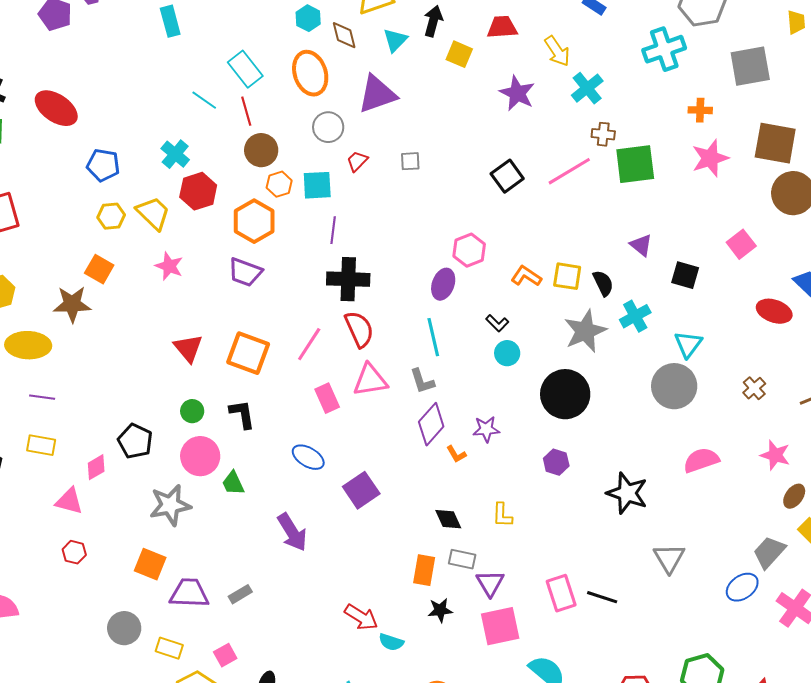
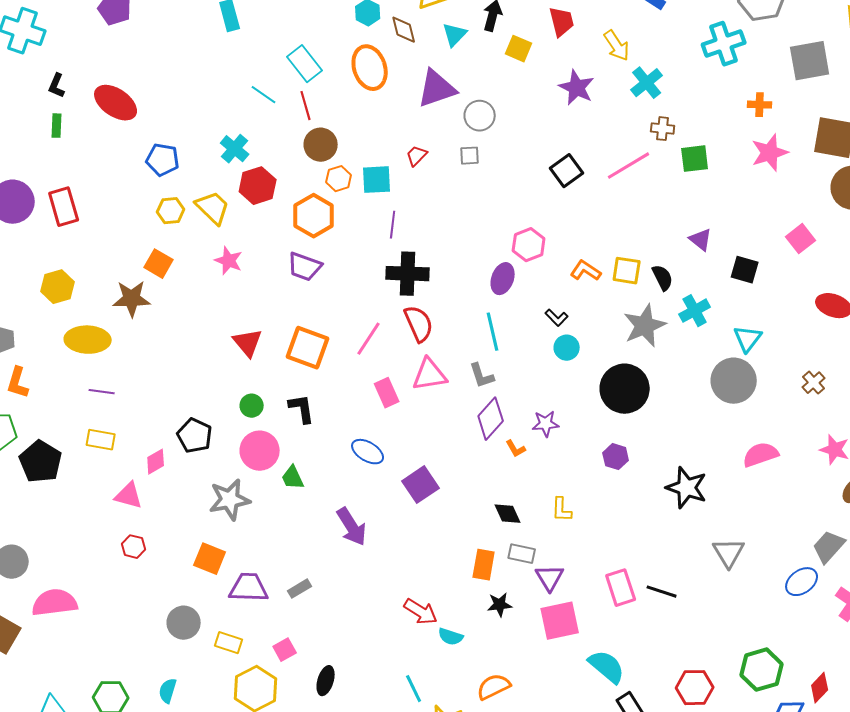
red trapezoid: (502, 27) -> (562, 22), turned 80
gray circle: (328, 127) -> (480, 116), moved
green square: (635, 164) -> (695, 159), size x0.7

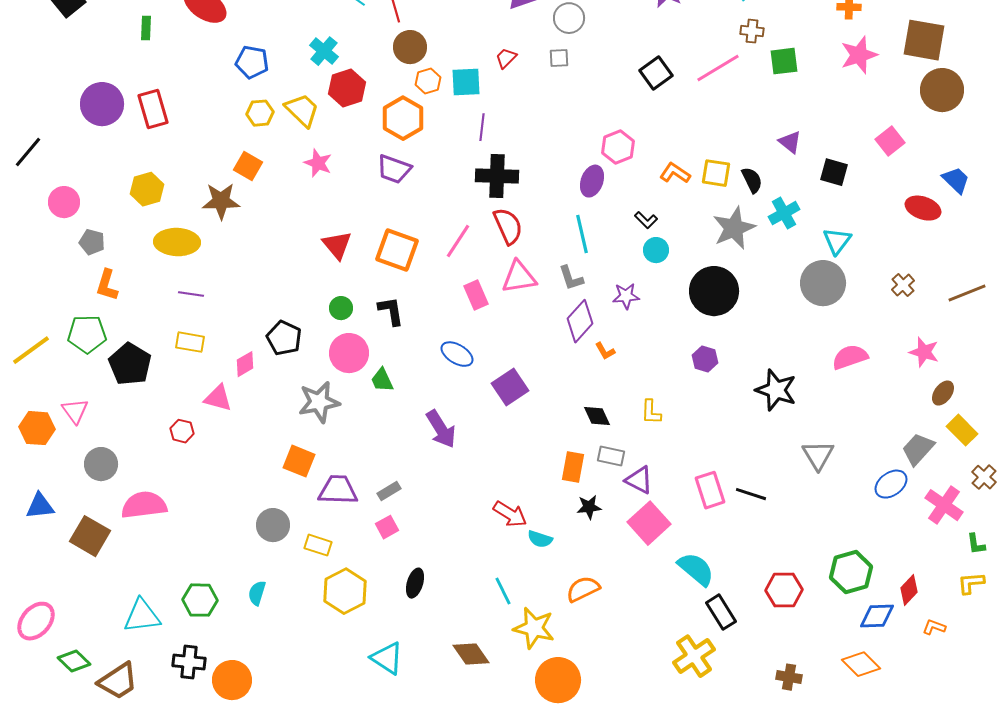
purple star: (546, 424) -> (626, 296), moved
red hexagon: (134, 547) -> (182, 431), moved
purple triangle: (550, 578) -> (639, 480), turned -32
pink square: (560, 621) -> (649, 523), turned -30
pink square: (285, 650) -> (387, 527), moved

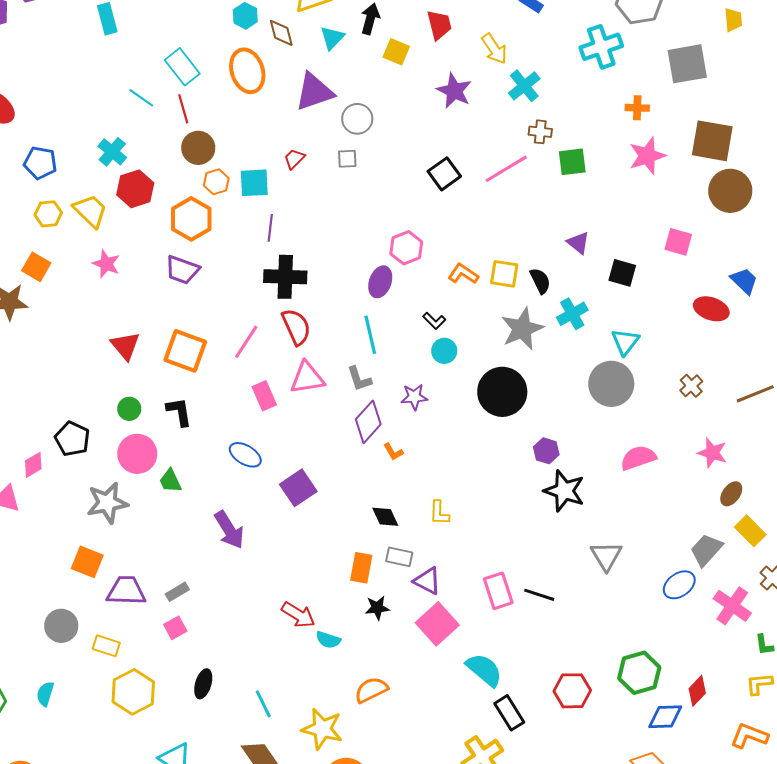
pink square: (890, 141) -> (678, 242), turned -36
purple hexagon: (705, 359) -> (546, 451), moved
cyan line: (503, 591) -> (263, 704), moved
orange L-shape: (934, 627) -> (749, 736), moved, size x1.6

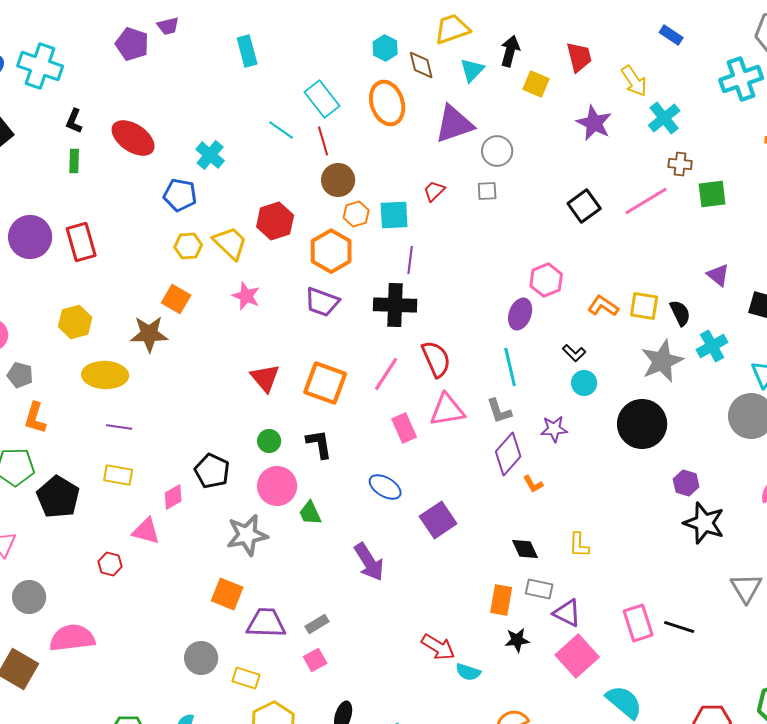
cyan cross: (112, 152) -> (210, 155), moved
black cross: (285, 277) -> (395, 305), moved

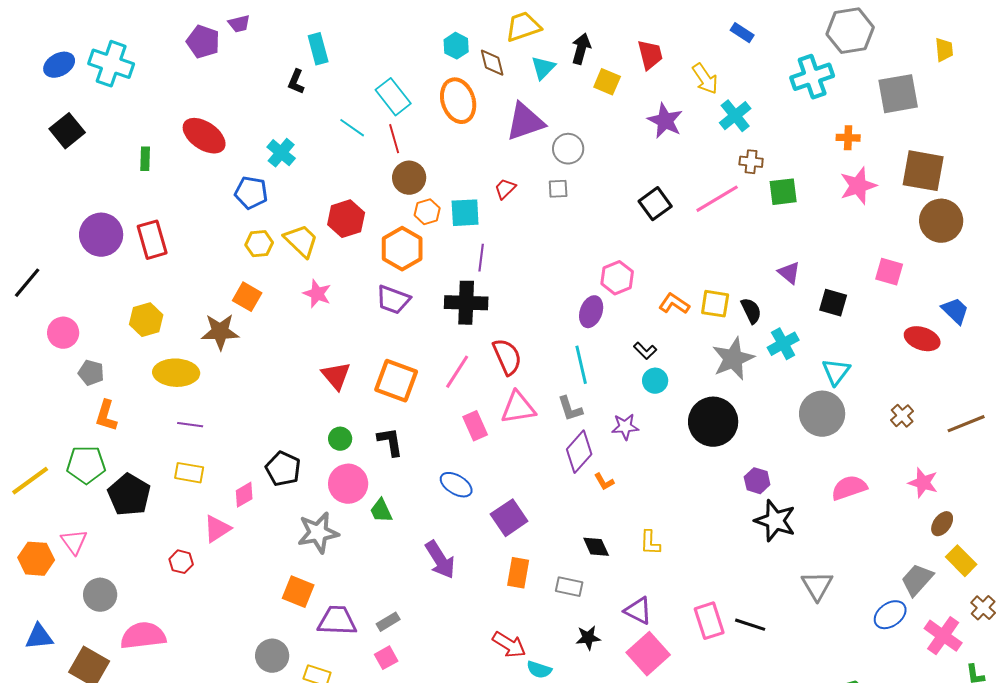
black L-shape: (74, 121) -> (296, 82), moved
pink triangle: (146, 531) -> (217, 529), turned -48
gray rectangle: (539, 589) -> (569, 587), moved
orange rectangle: (501, 600) -> (518, 573), moved

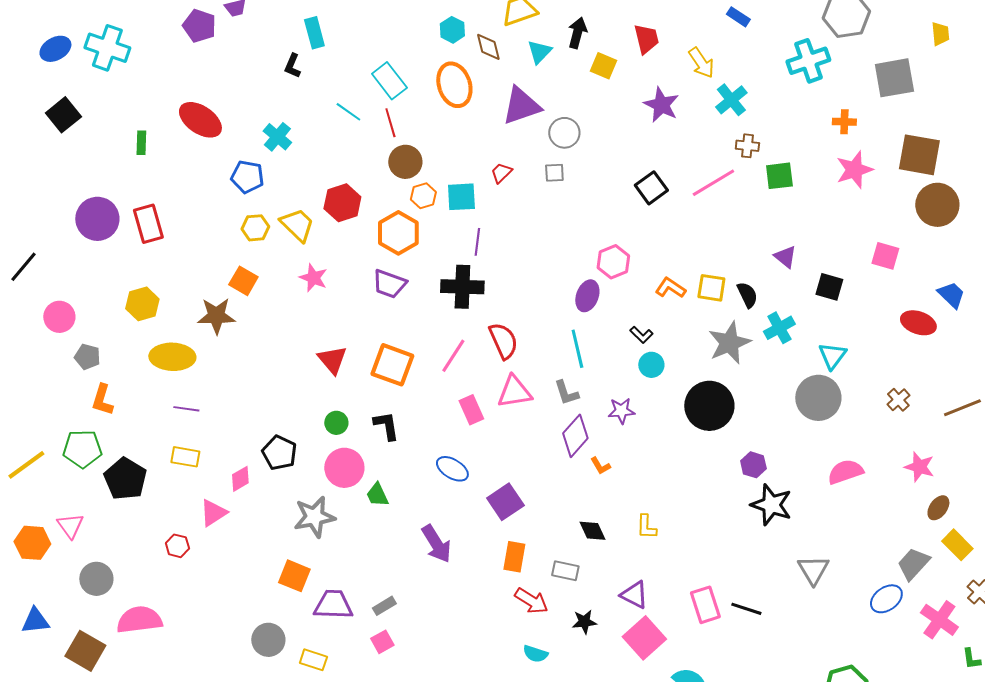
red arrow: (509, 645) -> (531, 601), moved

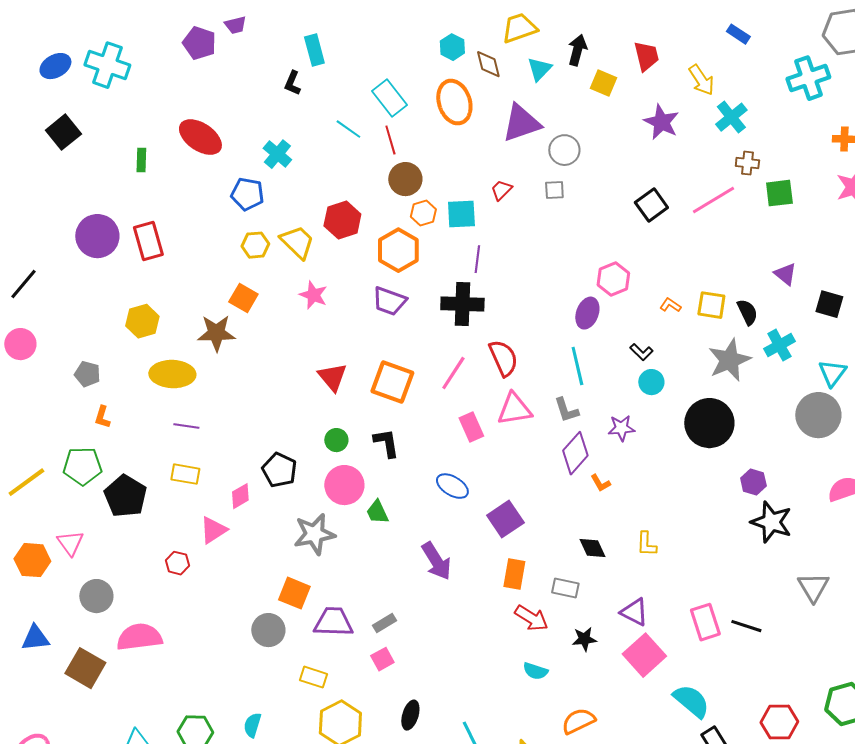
orange L-shape: (670, 288) -> (670, 305), size x0.7
pink circle: (59, 317) -> (20, 344), moved
orange L-shape: (102, 400) -> (102, 417), size x0.7
gray circle: (268, 640) -> (268, 630), moved

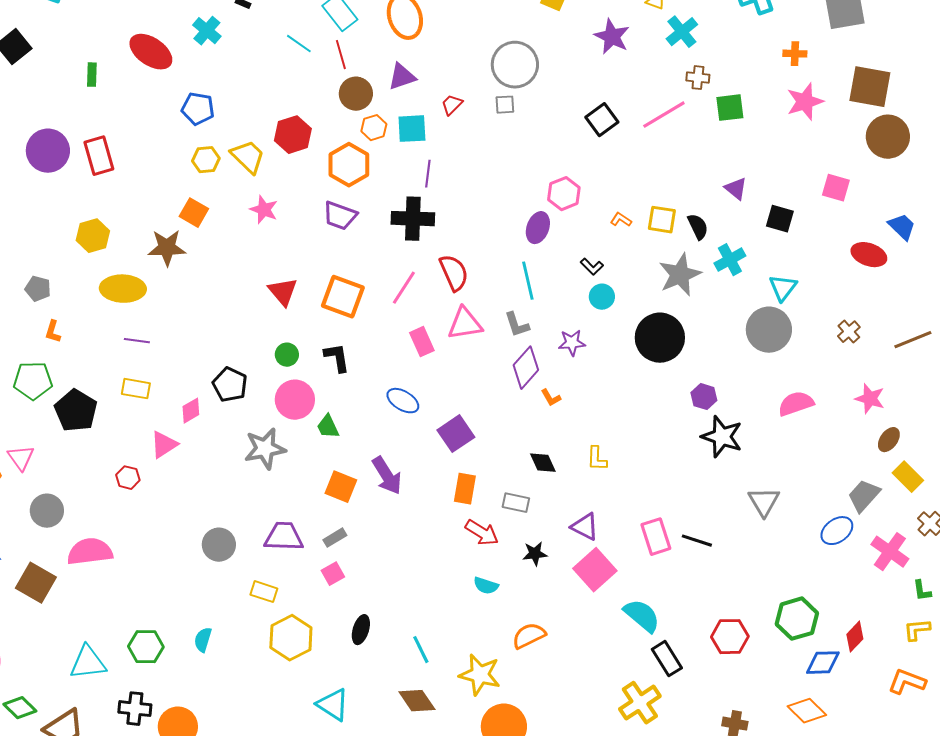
purple triangle: (521, 123) -> (402, 77), moved, size x0.7
gray circle: (564, 150) -> (515, 65), size x1.5
cyan cross: (277, 154) -> (207, 31), moved
orange square: (294, 593) -> (341, 487), moved

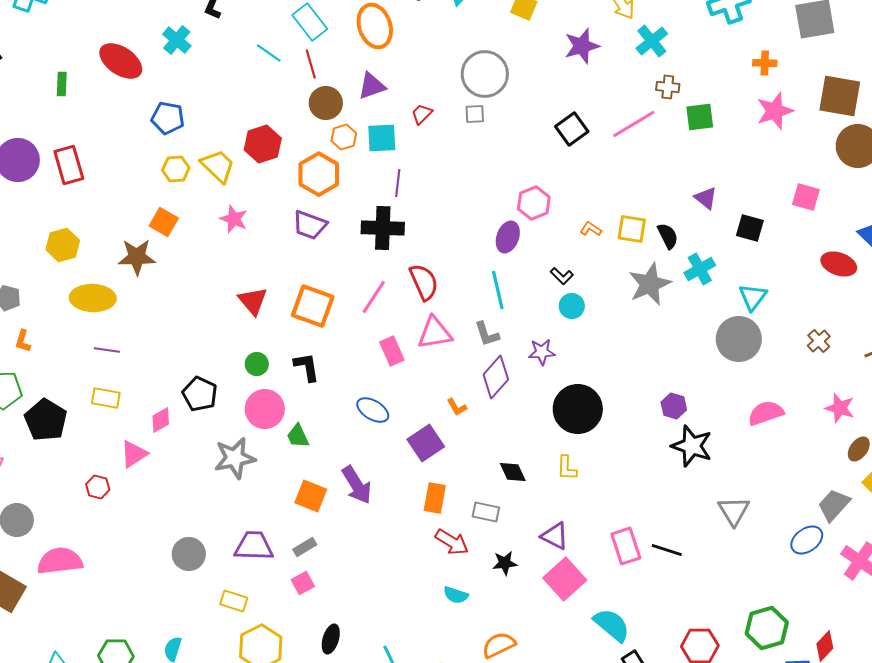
purple star: (612, 37) -> (582, 46), turned 30
black circle: (660, 338) -> (578, 409), moved
orange L-shape: (551, 398) -> (457, 407), moved

